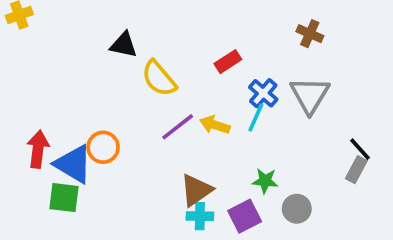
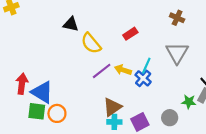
blue cross: (263, 93) -> (143, 78), moved
orange circle: (103, 147) -> (57, 113), moved
green star: (265, 181) -> (189, 102), moved

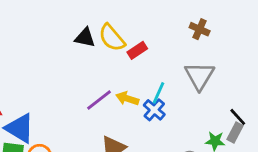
black triangle: (71, 24) -> (85, 38), moved
yellow semicircle: (91, 43) -> (112, 38), moved

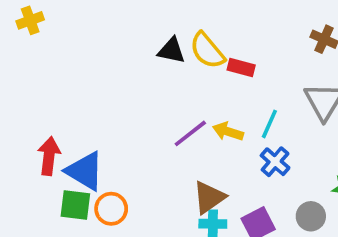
red rectangle: (137, 50) -> (241, 67), turned 48
blue cross: (154, 110) -> (275, 162), moved

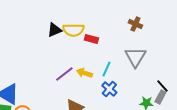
black triangle: (171, 51) -> (54, 30), turned -35
yellow semicircle: (207, 51) -> (73, 30), turned -50

